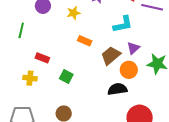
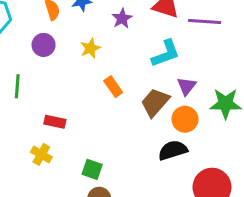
orange rectangle: (85, 41) -> (113, 87), turned 40
green square: (66, 77) -> (92, 169), moved
yellow cross: (30, 78) -> (41, 154), turned 32

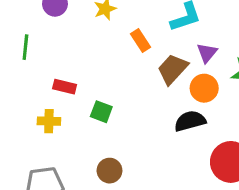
orange rectangle: (113, 87) -> (140, 41), moved
yellow cross: (41, 154) -> (49, 121), turned -30
green square: (92, 169) -> (101, 112), moved

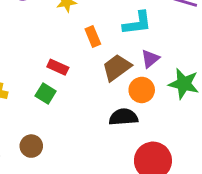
red rectangle: (65, 87) -> (58, 67), moved
brown circle: (109, 171) -> (31, 146), moved

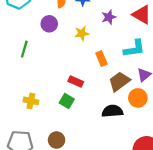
black semicircle: (123, 117) -> (112, 111), moved

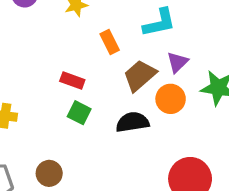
green square: (67, 101) -> (79, 113), moved

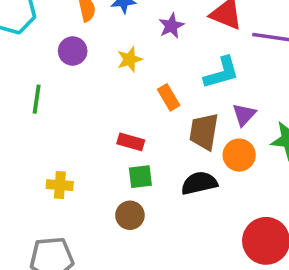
brown trapezoid: (140, 75) -> (204, 132), turned -36
green square: (79, 113) -> (140, 177), turned -30
brown circle: (49, 173) -> (130, 215), moved

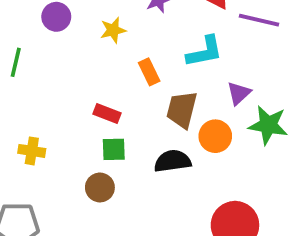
purple triangle: (244, 115) -> (239, 93), moved

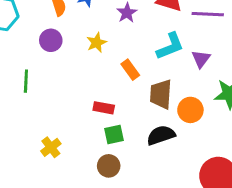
purple triangle: (239, 93) -> (201, 59), moved
yellow cross: (32, 151) -> (51, 147), turned -36

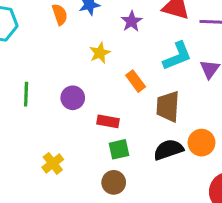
purple circle: (51, 40) -> (73, 98), moved
orange circle: (190, 110) -> (202, 143), moved

